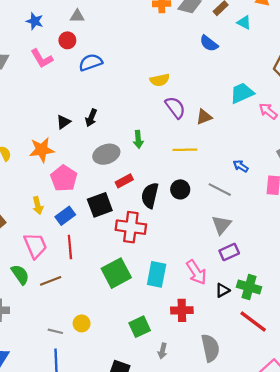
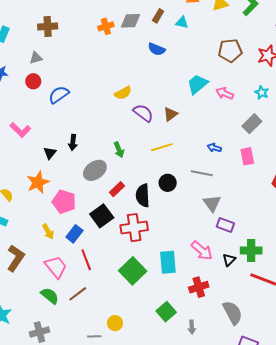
pink L-shape: (42, 58) -> (20, 130), moved
purple rectangle: (229, 252) -> (225, 225), turned 60

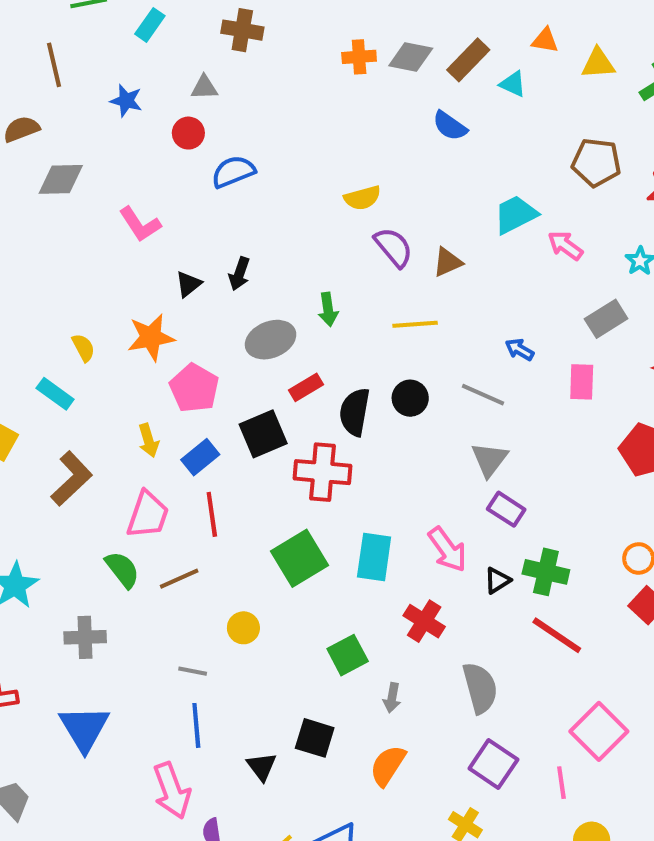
brown rectangle: (158, 16) -> (468, 60), size x1.5
pink trapezoid: (56, 267) -> (148, 515), turned 45
red cross: (199, 287) -> (424, 621), turned 36
yellow circle: (115, 323) -> (243, 628), moved

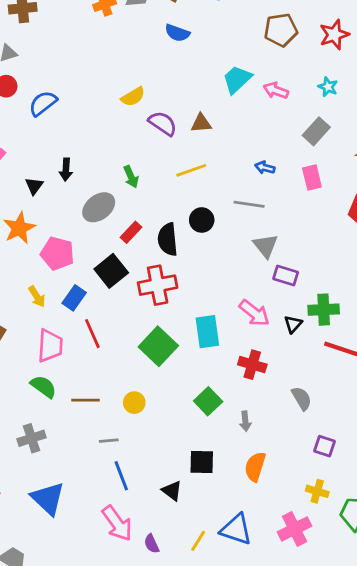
brown triangle: (448, 262) -> (201, 123), turned 35
brown line: (179, 579) -> (85, 400), moved, turned 40
gray semicircle: (480, 688) -> (302, 398), size x0.7
purple square: (493, 764) -> (325, 446), size x0.7

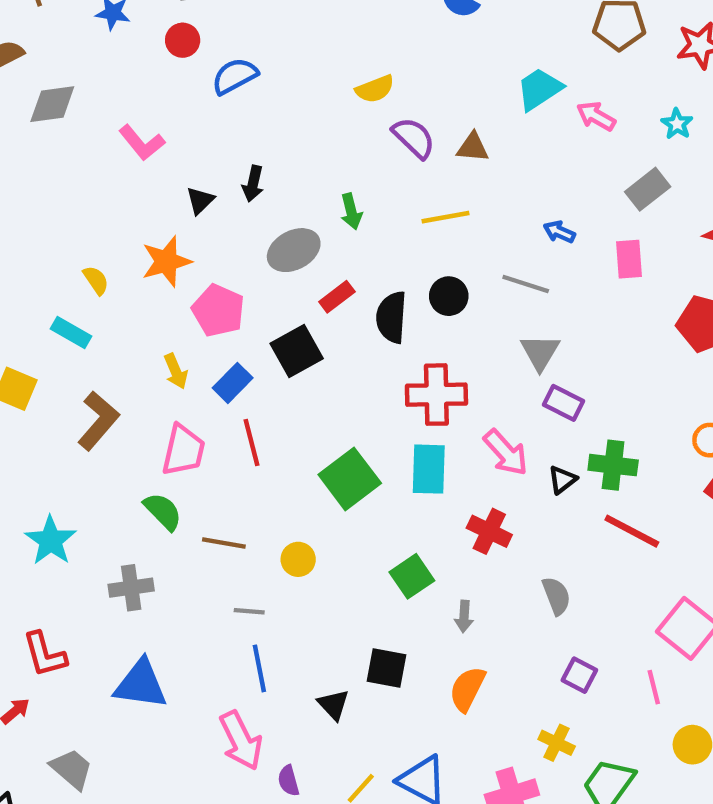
red cross: (158, 285) -> (436, 395), moved
blue triangle: (48, 498) -> (141, 684), turned -45

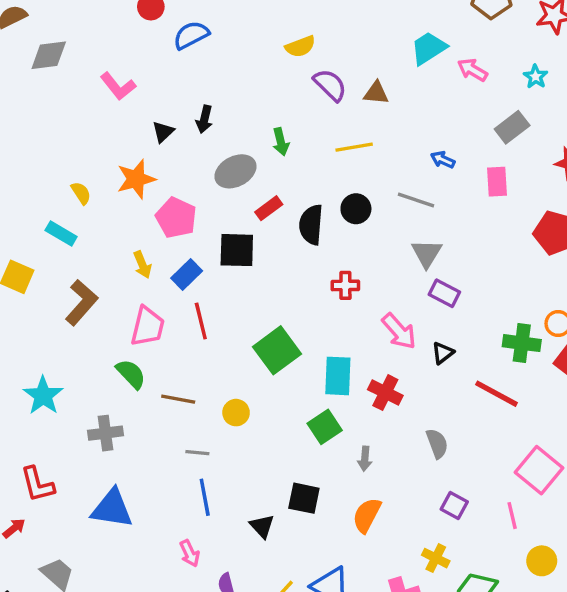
black square: (297, 351) -> (237, 250), turned 30
red cross: (436, 395) -> (345, 285), size x0.6
green cross: (613, 465) -> (522, 343), moved
cyan rectangle: (429, 469) -> (338, 376), moved
pink arrow: (241, 741) -> (190, 553), size x0.6

